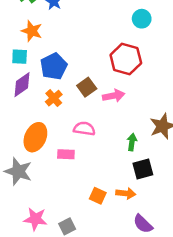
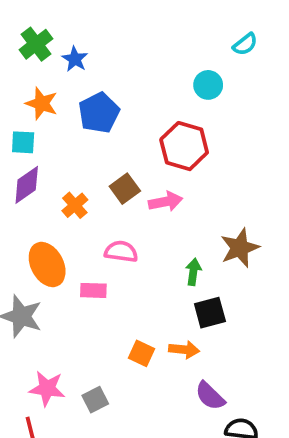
blue pentagon: (54, 66) -> (99, 113), moved
orange ellipse: (35, 137) -> (47, 264), turned -52

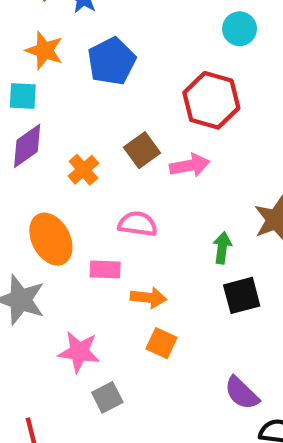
orange arrow: (184, 350) -> (148, 298), moved
pink star: (47, 389) -> (79, 352), moved

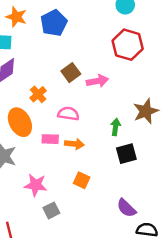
red hexagon: (211, 100) -> (128, 45), moved
orange cross: (83, 170) -> (38, 94), moved
orange arrow: (148, 298) -> (74, 144), moved

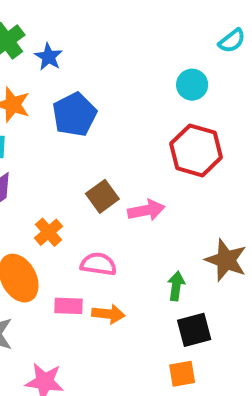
brown star: (146, 111) -> (226, 260), turned -30
orange square: (82, 180) -> (182, 374), moved, turned -35

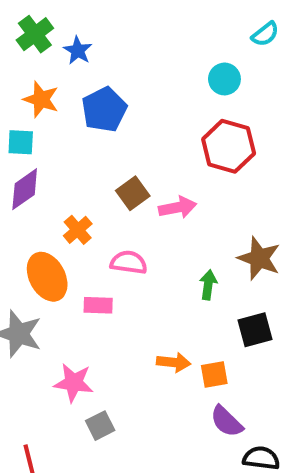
orange arrow: (108, 314) -> (174, 362), moved
black square: (194, 330) -> (255, 330), moved

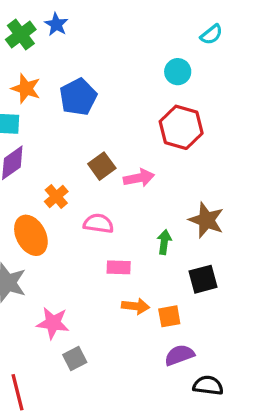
blue star: (78, 50) -> (56, 24), moved
pink rectangle: (98, 305) -> (119, 267), moved
purple semicircle: (227, 421) -> (179, 355), turned 116

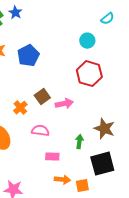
orange cross: (56, 196) -> (20, 108), moved
black square: (203, 279) -> (102, 164), size x1.4

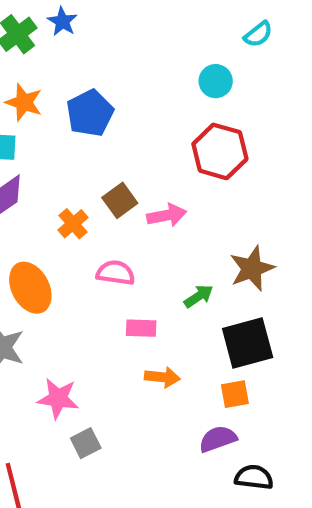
brown star: (104, 129) -> (252, 269), turned 30
green arrow: (79, 142) -> (199, 296), turned 48
orange square: (82, 186) -> (235, 394), moved

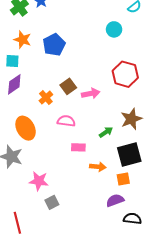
red hexagon: (220, 151) -> (125, 74), moved
orange arrow: (162, 377) -> (98, 167), moved

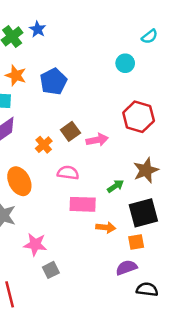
pink rectangle: (78, 147) -> (83, 204), size x1.5

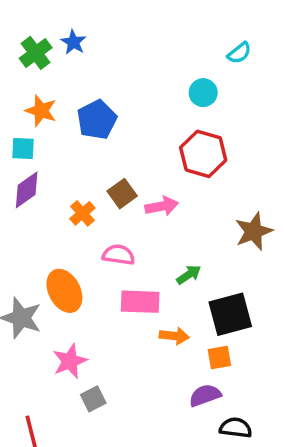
red hexagon: (139, 117) -> (203, 154), moved
brown star: (146, 170) -> (254, 231), moved
orange ellipse: (19, 181) -> (64, 291), moved
pink star: (35, 244) -> (70, 361), turned -30

